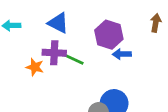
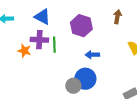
blue arrow: (122, 54) -> (92, 55), moved
green line: (74, 59) -> (54, 45), turned 63

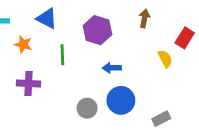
purple cross: (39, 40) -> (29, 83), moved
orange star: (24, 51) -> (23, 44), moved
blue circle: (85, 79) -> (121, 100), moved

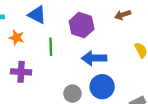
brown arrow: (144, 18) -> (123, 15), turned -119
blue arrow: (112, 68) -> (94, 58), size x1.5

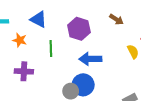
brown arrow: (123, 15) -> (116, 19), turned -128
blue circle: (102, 87) -> (83, 85), moved

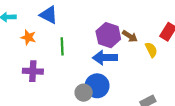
brown arrow: (116, 19) -> (130, 36), moved
purple hexagon: (79, 29) -> (108, 35), moved

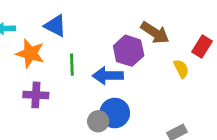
brown arrow: (130, 36) -> (155, 33), moved, size x1.5
orange star: (28, 37) -> (30, 53), size x1.5
blue arrow: (105, 58) -> (108, 76), moved

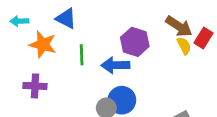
brown arrow: (155, 33) -> (179, 26), moved
yellow semicircle: (181, 69) -> (184, 46), moved
purple cross: (36, 95) -> (35, 86), moved

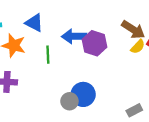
yellow semicircle: (184, 46) -> (138, 47), turned 70
blue arrow: (115, 65) -> (74, 36), moved

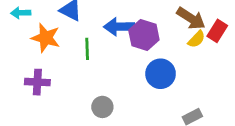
blue circle: (83, 94) -> (161, 74), moved
gray circle: (69, 101) -> (102, 107), moved

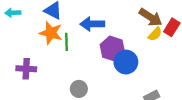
purple hexagon: (144, 35) -> (112, 49), moved
orange star: (46, 38) -> (51, 33), moved

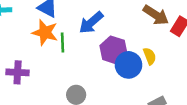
blue arrow: (92, 24) -> (91, 23), turned -40
yellow semicircle: (155, 34) -> (150, 56), moved, turned -64

